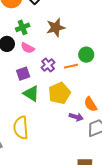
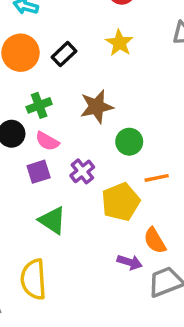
green circle: (86, 55) -> (129, 142), moved
orange line: (71, 66) -> (157, 178), moved
purple square: (23, 74) -> (39, 172), moved
yellow pentagon: (59, 93) -> (121, 202), moved

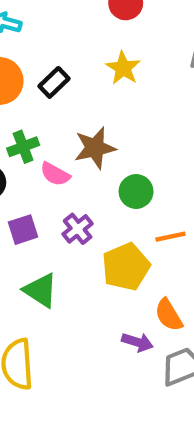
pink semicircle: (47, 141) -> (55, 174), moved

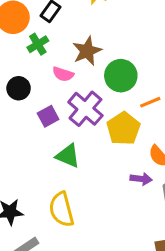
green cross: (23, 147) -> (38, 44), moved
green circle: (136, 192) -> (121, 76), size x1.4
purple cross: (78, 229) -> (85, 109), size x1.6

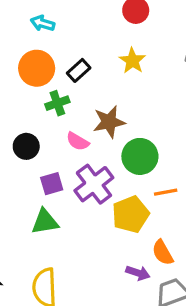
green triangle: (68, 156) -> (45, 222), moved, turned -44

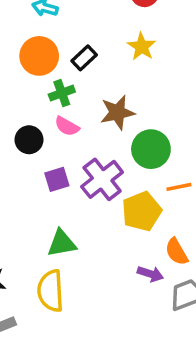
pink semicircle: (78, 141) -> (67, 126), moved
green triangle: (45, 222) -> (62, 243), moved

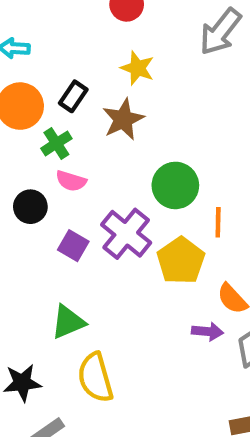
brown star: (117, 112) -> (123, 119), moved
purple square: (57, 179) -> (73, 246), turned -30
orange line: (179, 187) -> (218, 222), turned -65
green triangle: (62, 243) -> (68, 322), moved

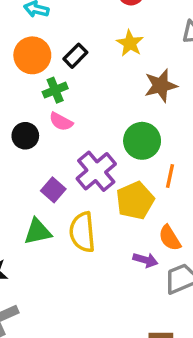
brown star: (123, 119) -> (161, 86), moved
purple square: (73, 246) -> (53, 190), moved
yellow semicircle: (95, 378) -> (82, 232), moved

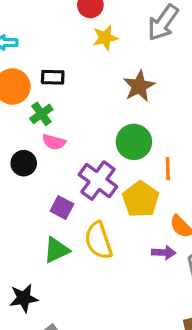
yellow star: (130, 43) -> (105, 38), moved, turned -30
black rectangle: (75, 56) -> (53, 77), turned 60

